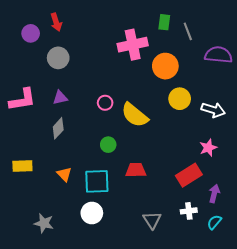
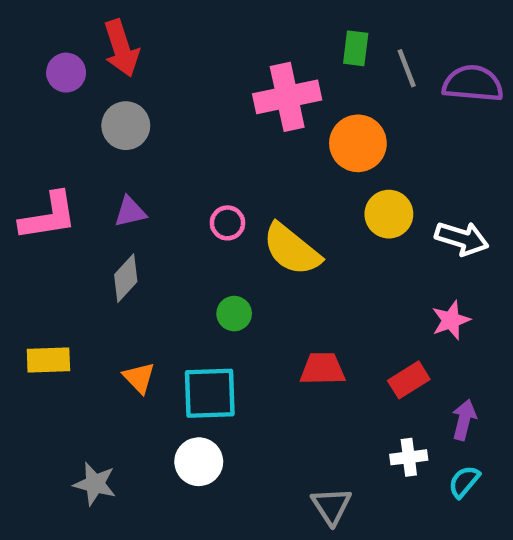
red arrow: (56, 22) -> (121, 48), size x1.4
purple semicircle: (218, 55) -> (473, 84), moved
red trapezoid: (136, 170) -> (323, 369), moved
red rectangle: (189, 175) -> (409, 380), size x0.7
gray triangle: (152, 220) -> (331, 506), moved

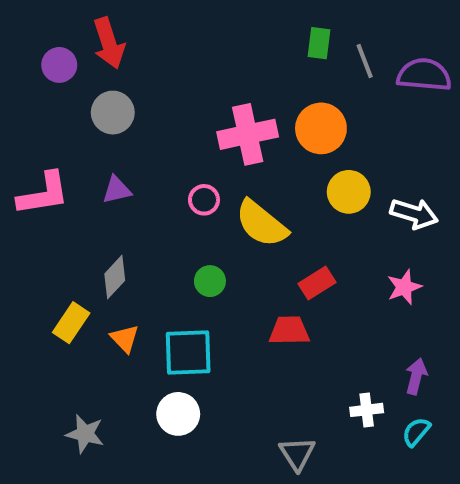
pink cross: (287, 97) -> (248, 134), moved
gray diamond: (126, 278) -> (115, 277), moved
yellow rectangle: (48, 360) -> (71, 323), moved, turned -54
red rectangle: (409, 380) -> (317, 283), moved

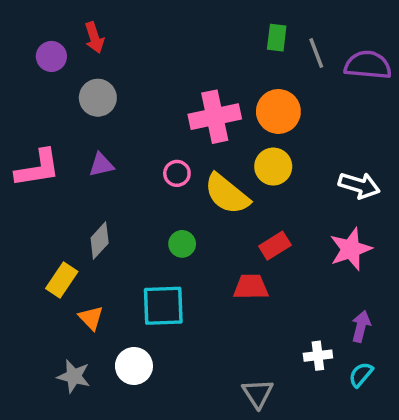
red arrow: (109, 43) -> (94, 38), size x0.7
yellow circle: (349, 192) -> (273, 167), moved
pink star: (404, 287) -> (351, 249), size x1.4
orange triangle: (125, 339) -> (91, 318), moved
white circle: (178, 414) -> (134, 366), moved

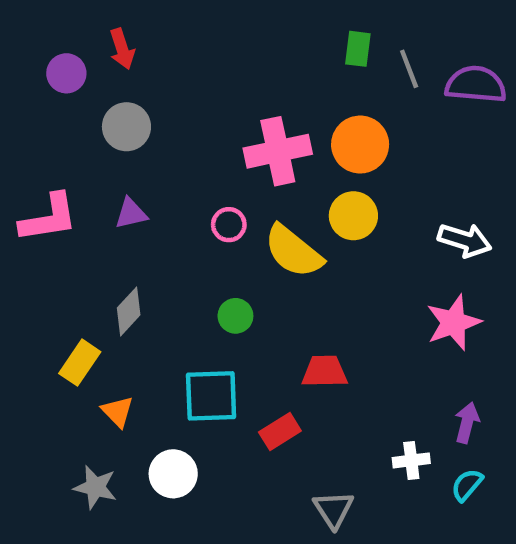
red rectangle: (275, 246) -> (280, 432), moved

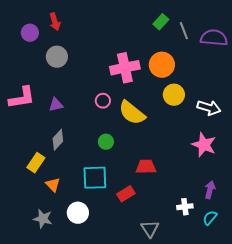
green rectangle: (358, 49) -> (161, 22), turned 35
purple triangle: (131, 214) -> (56, 105), moved
yellow circle: (353, 216) -> (174, 95), moved
pink star: (454, 323) -> (204, 145), turned -30

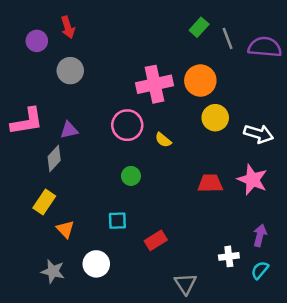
pink circle: (103, 101) -> (127, 125), size x1.6
yellow semicircle: (132, 113) -> (163, 140), size x0.5
gray diamond: (58, 140) -> (54, 159), moved
red trapezoid: (146, 167) -> (210, 183), moved
cyan square: (95, 178) -> (117, 221), size x0.6

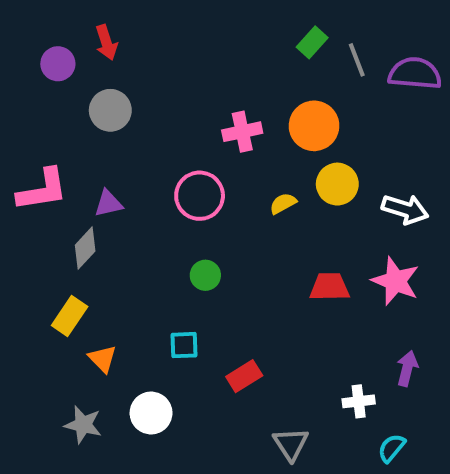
pink cross: (155, 84) -> (242, 132), size x0.7
yellow semicircle: (163, 140) -> (283, 203), moved, turned 112
cyan semicircle: (260, 270) -> (392, 448), moved

